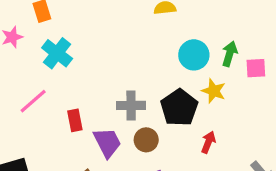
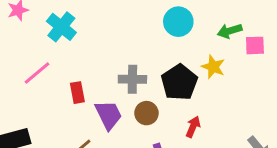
green arrow: (230, 54) -> (230, 31), turned -125
cyan circle: (194, 55) -> (178, 22), moved
red arrow: (208, 142) -> (193, 127), moved

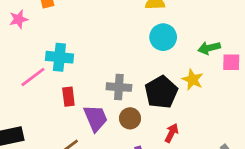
cyan cross: (61, 27) -> (59, 57), moved, turned -36

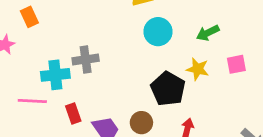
pink square: (231, 62) -> (236, 64), moved
pink line: (33, 77) -> (32, 101), turned 52
gray cross: (119, 87) -> (86, 59), moved

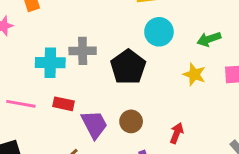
black pentagon: (168, 89) -> (128, 67), moved
pink line: (32, 101) -> (21, 104), moved
red rectangle: (73, 113) -> (63, 104), turned -66

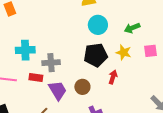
gray cross: (83, 51) -> (51, 63), moved
black pentagon: (128, 67) -> (96, 55), moved, turned 30
red arrow: (177, 133) -> (113, 77), moved

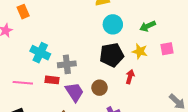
cyan cross: (25, 50) -> (40, 53), turned 30

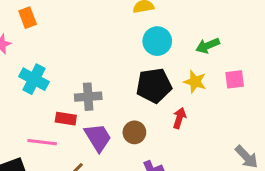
cyan cross: (40, 53) -> (34, 79), moved
pink line: (23, 83) -> (42, 142), moved

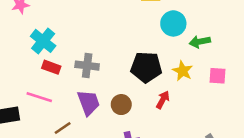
cyan circle: (157, 41) -> (173, 23), moved
red rectangle: (66, 119) -> (51, 67), moved

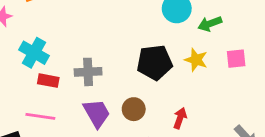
red arrow: (163, 100) -> (180, 118), moved

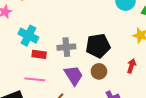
black pentagon: (155, 63) -> (98, 46), moved
red arrow: (180, 118) -> (131, 66), moved

